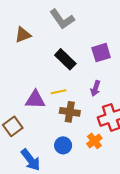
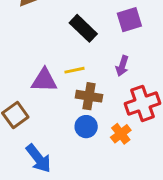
blue circle: (63, 145) -> (86, 127), moved

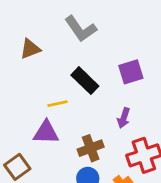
yellow line: (75, 70) -> (58, 104), moved
brown cross: (89, 96) -> (91, 148), turned -30

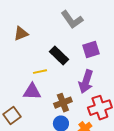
gray L-shape: (81, 29) -> (72, 20), moved
purple arrow: (124, 118) -> (86, 82), size x1.6

